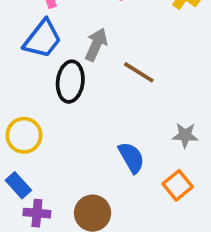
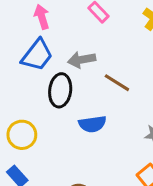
gray arrow: (96, 45) -> (82, 60), turned -124
blue semicircle: (131, 158) -> (92, 124), moved, turned 112

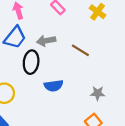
brown line: (117, 83) -> (80, 50), moved

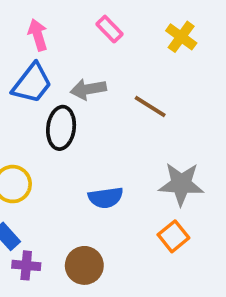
blue semicircle: (54, 86) -> (106, 198), moved
gray star: (98, 93) -> (181, 184), size x1.6

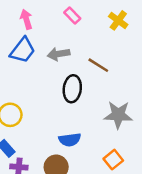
black ellipse: (61, 128) -> (72, 89), moved
blue semicircle: (106, 198) -> (70, 140), moved
orange square: (173, 236) -> (113, 160), moved

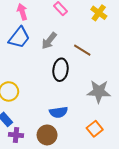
gray arrow: (59, 54) -> (49, 41), turned -42

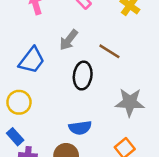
blue trapezoid: (19, 38) -> (32, 60), moved

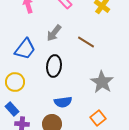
black ellipse: (83, 76) -> (54, 66), moved
gray star: (130, 102) -> (102, 82), turned 30

